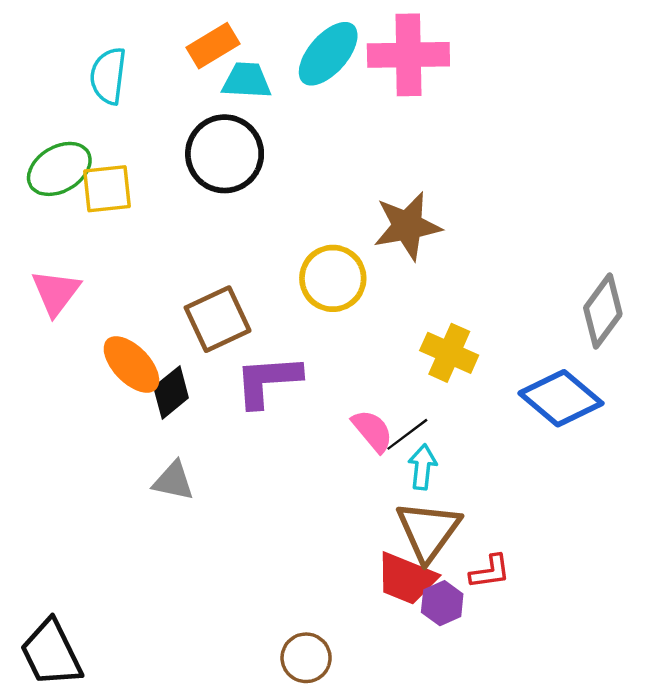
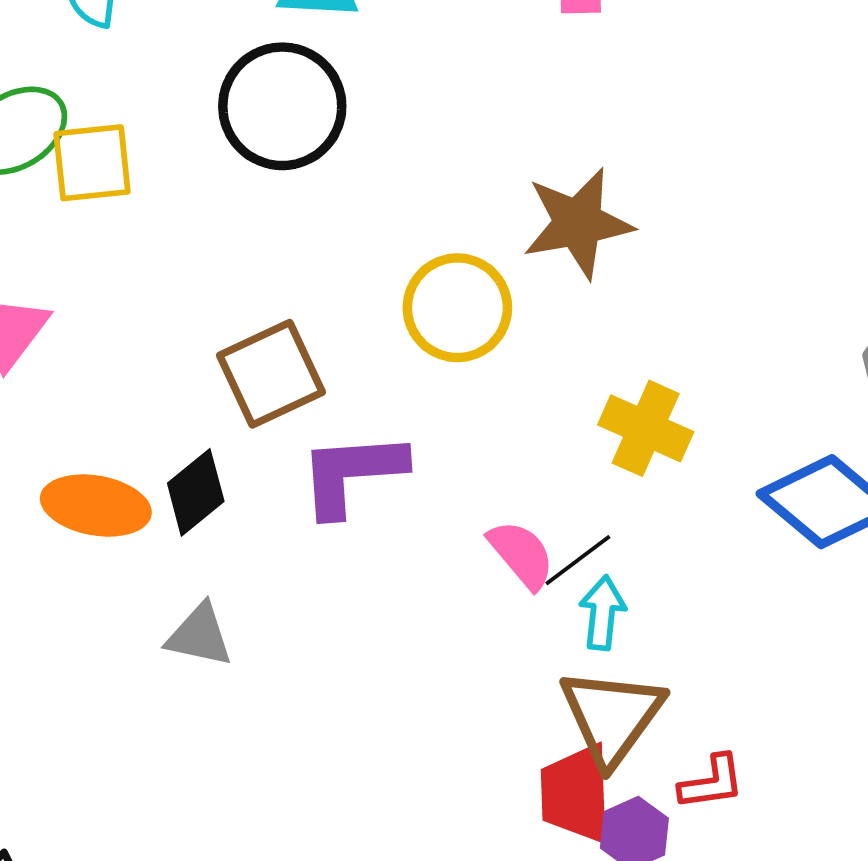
orange ellipse: (131, 365) -> (96, 506), moved, turned -36
red trapezoid: (406, 579) -> (576, 794), turned 66

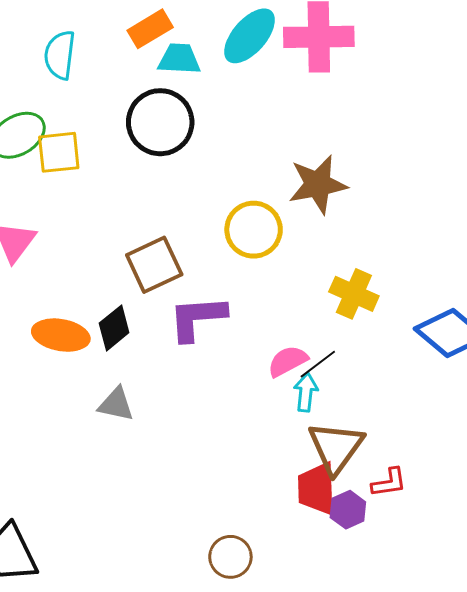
pink semicircle: (521, 554) -> (288, 361), turned -78
cyan arrow: (602, 613) -> (306, 392), moved

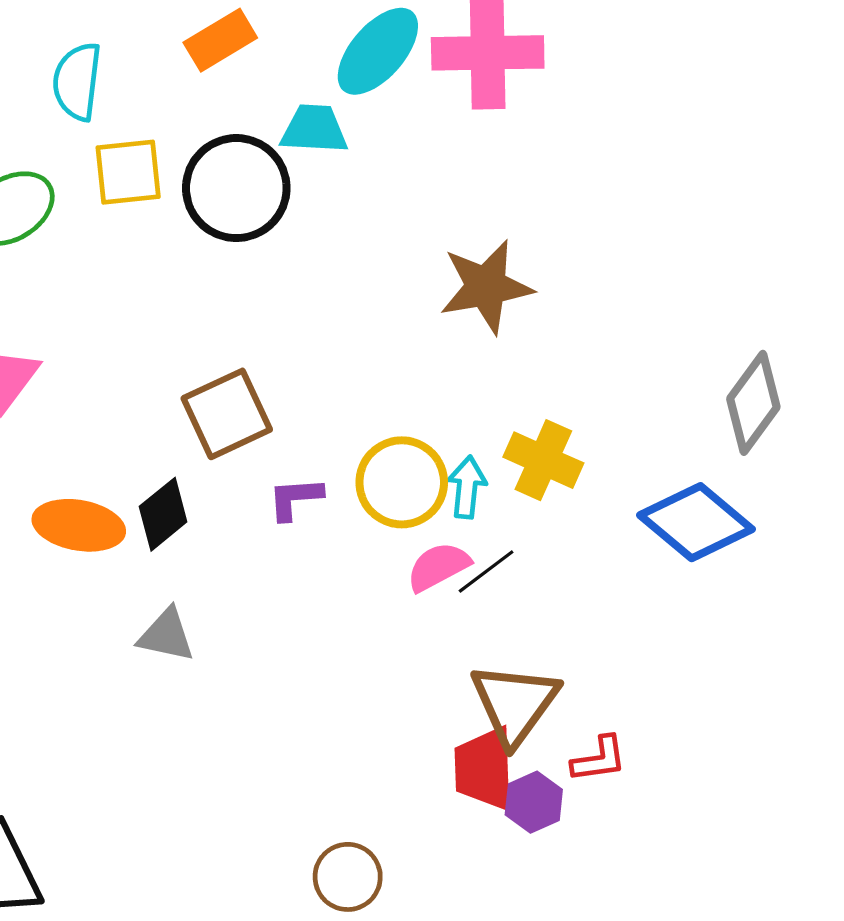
cyan trapezoid: (179, 59) -> (314, 129), moved
yellow square: (59, 152) -> (128, 172), moved
yellow circle: (254, 230) -> (402, 482), moved
purple L-shape: (197, 318) -> (295, 498), size x0.6
cyan arrow: (306, 392) -> (467, 487), moved

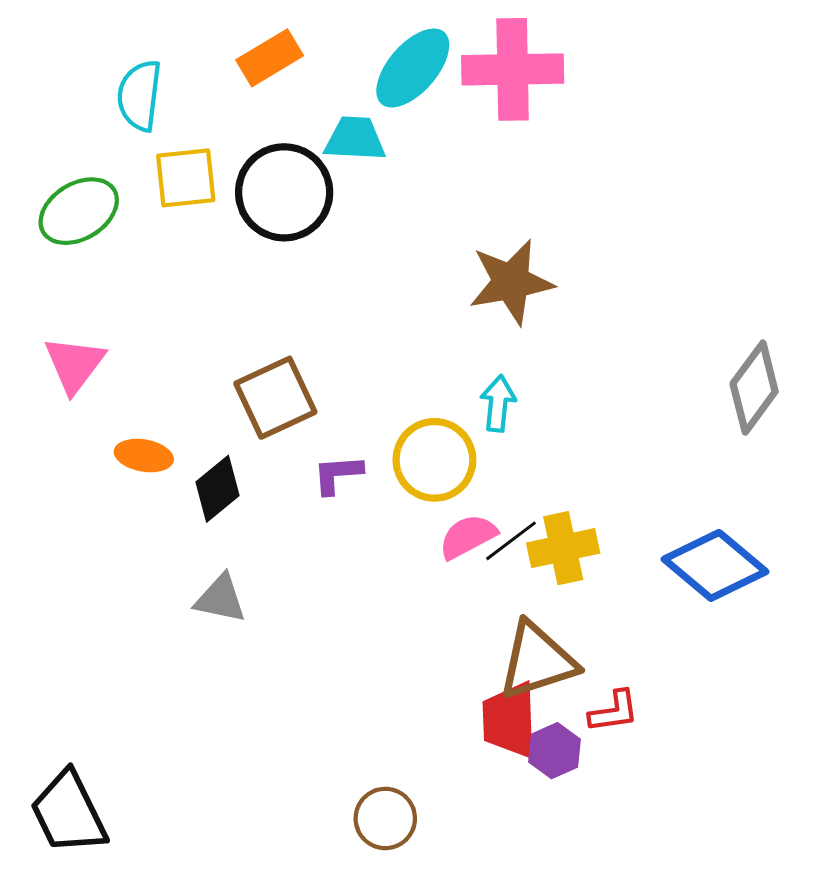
yellow cross: (543, 460) -> (563, 548), moved, turned -36
cyan arrow: (467, 487) -> (498, 403), moved
blue diamond: (696, 522) -> (715, 565), moved
orange ellipse: (79, 525) -> (144, 456), moved, size x0.7
brown triangle: (515, 703) -> (537, 661), turned 36

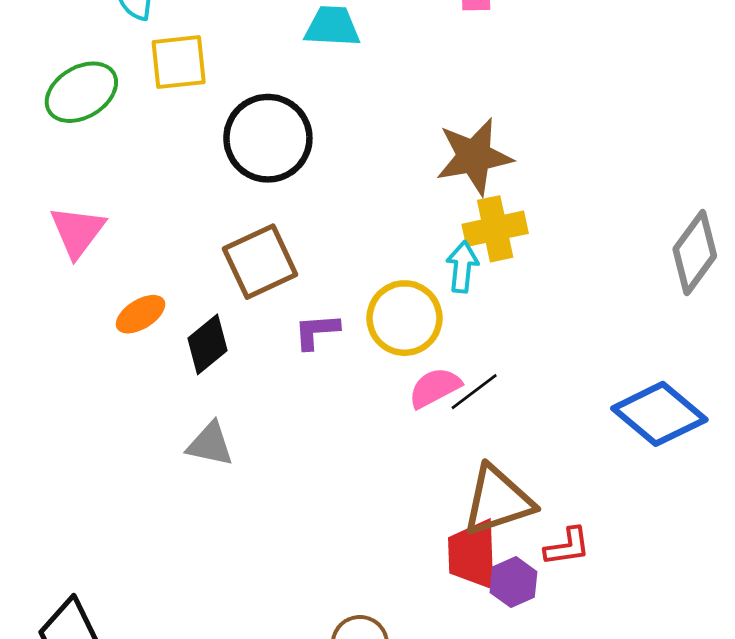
black circle: (284, 192) -> (268, 138), moved
orange ellipse: (144, 456) -> (141, 314), turned -42
yellow cross: (563, 548) -> (495, 229), moved

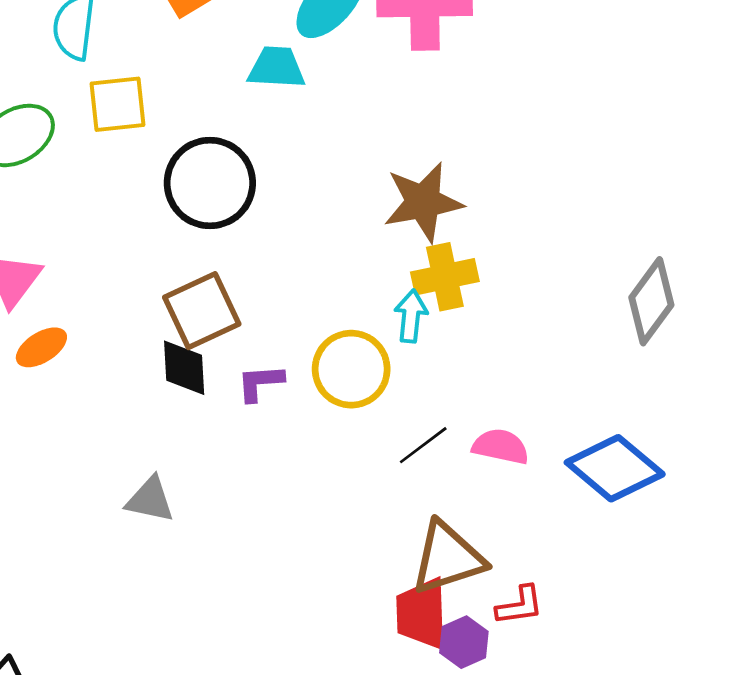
orange ellipse: (141, 314) -> (41, 347), moved
black diamond: (208, 344) -> (184, 368), moved, turned -54
pink semicircle: (435, 388) -> (501, 447), moved, turned 40

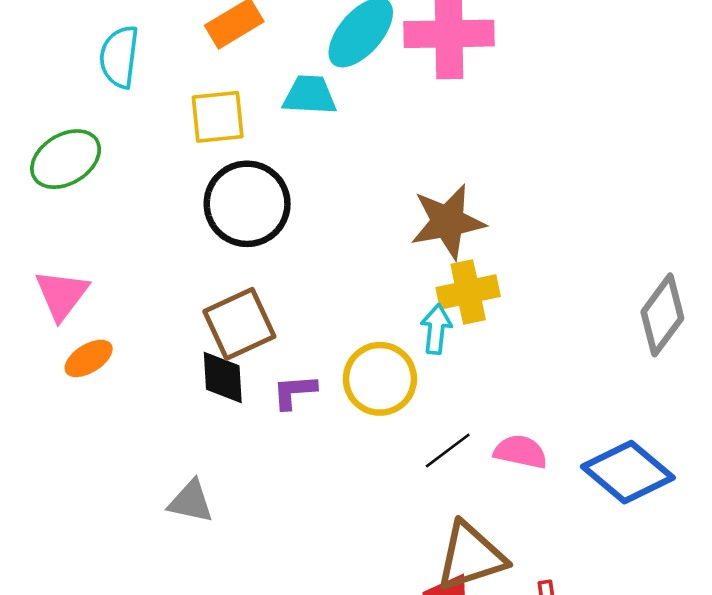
yellow square: (118, 104) -> (218, 117), moved

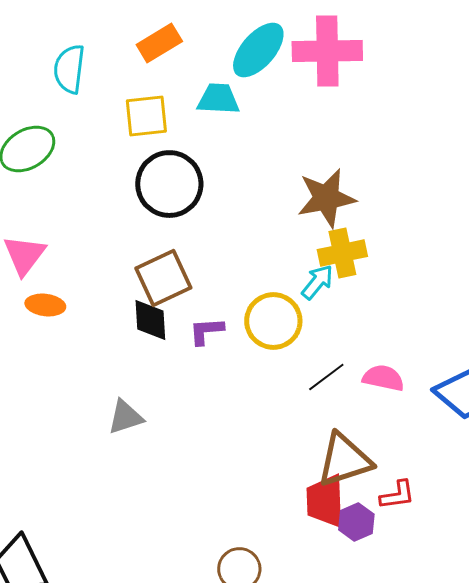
cyan arrow: (436, 329) -> (317, 282), turned 33
orange ellipse: (89, 358) -> (45, 305), turned 39
gray triangle: (191, 502) -> (125, 417), turned -30

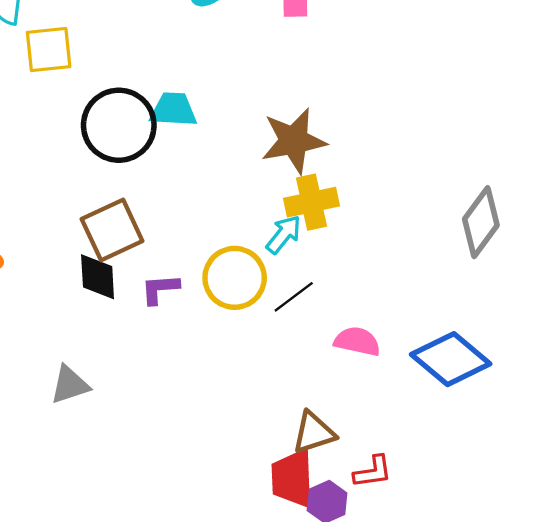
cyan trapezoid: (218, 99) -> (173, 110), moved
yellow square: (146, 116) -> (49, 49), moved
black line: (326, 377) -> (294, 297), moved
brown triangle: (344, 460) -> (314, 433), size x0.7

